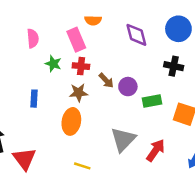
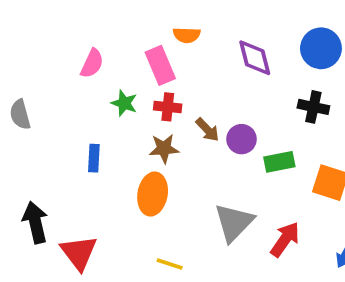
pink semicircle: (33, 38) -> (92, 63), turned 30

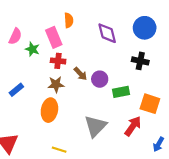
orange semicircle: (187, 35) -> (69, 20), turned -96
green star: (124, 103) -> (32, 49), moved
blue rectangle: (94, 158) -> (16, 90), turned 48
red arrow: (285, 239) -> (133, 126), moved

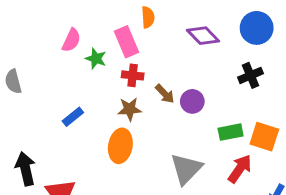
purple diamond: (107, 33) -> (203, 36), turned -30
black cross: (140, 61) -> (250, 75), turned -35
green rectangle: (121, 92) -> (231, 132), moved

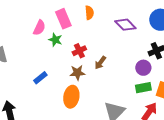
pink rectangle: (126, 42) -> (63, 19), moved
red cross: (133, 75) -> (79, 51), turned -32
brown arrow: (165, 94) -> (100, 63), turned 80
purple circle: (192, 101) -> (143, 68), moved

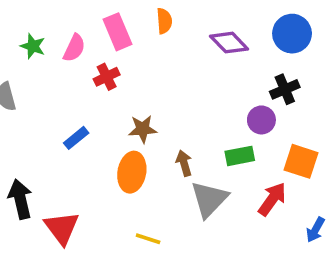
green star: (55, 40) -> (33, 46), moved
red cross: (79, 51) -> (107, 77), moved
brown arrow: (100, 63) -> (184, 163), moved, turned 128
green rectangle: (143, 88) -> (240, 156), moved

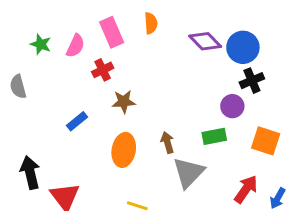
blue circle: (292, 34) -> (243, 47), moved
brown star: (143, 129) -> (124, 102), moved
red arrow: (272, 199) -> (246, 189), moved

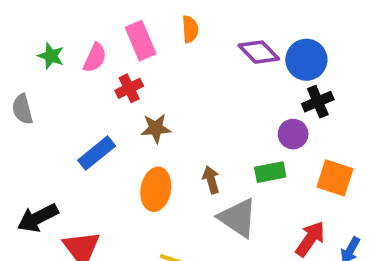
blue rectangle: (77, 121) -> (97, 153), size x1.4
black arrow: (30, 173) -> (38, 218), turned -104
gray triangle: (189, 173) -> (238, 218), turned -40

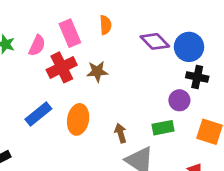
red cross: (129, 88) -> (62, 67), size x1.5
black cross: (318, 102) -> (197, 77), turned 35
brown star: (156, 128) -> (97, 72), moved
orange ellipse: (156, 189) -> (78, 119), moved

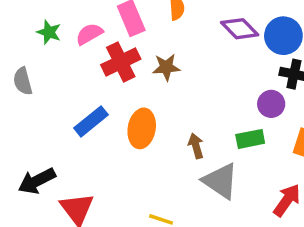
pink semicircle: (37, 46) -> (89, 34), turned -145

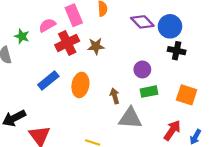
green star: (49, 32) -> (22, 36), moved
purple circle: (271, 104) -> (142, 69), moved
gray triangle: (220, 181) -> (130, 118), turned -30

